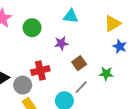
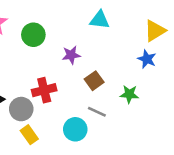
cyan triangle: (71, 16) -> (100, 20), moved
yellow triangle: (112, 24) -> (155, 31), moved
gray line: (81, 87) -> (97, 112), turned 72

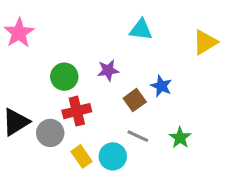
green circle: (33, 35) -> (64, 77), moved
blue star: (147, 59) -> (161, 86), moved
green star: (129, 94) -> (180, 138), moved, turned 30
yellow rectangle: (29, 135) -> (81, 156), moved

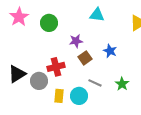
green circle: (64, 77) -> (49, 23), moved
brown square: (135, 100) -> (85, 58), moved
yellow rectangle: (81, 156) -> (59, 96), turned 40

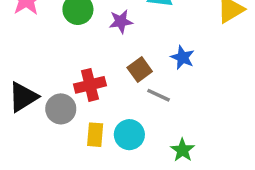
purple star: (76, 41) -> (121, 21), moved
gray line: (95, 83) -> (159, 95), moved
green star: (122, 84) -> (183, 150), moved

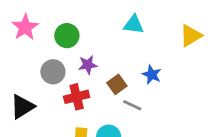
purple star: (121, 21) -> (88, 65), moved
gray circle: (61, 109) -> (53, 72), moved

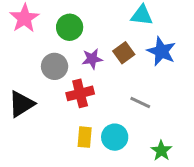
blue star: (152, 75) -> (161, 51), moved, size x1.4
brown square: (117, 84) -> (124, 53), moved

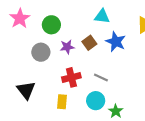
red cross: (80, 93) -> (71, 77), moved
black triangle: (21, 104) -> (26, 90), moved, turned -36
cyan circle: (115, 137) -> (96, 101), moved

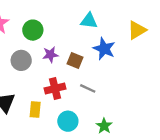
brown square: (89, 43) -> (75, 60), moved, turned -32
cyan circle: (96, 101) -> (68, 121), moved
yellow rectangle: (62, 102) -> (35, 109), moved

